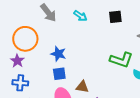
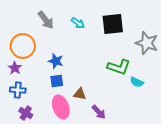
black square: (115, 17) -> (113, 24), size x1.6

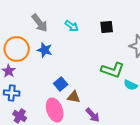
black square: (113, 24) -> (107, 27), size x0.6
blue star: (56, 61) -> (45, 50), moved
blue square: (57, 81) -> (61, 84), moved, turned -32

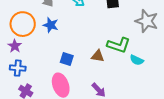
blue square: (61, 84) -> (67, 59), turned -32
brown triangle: (74, 97) -> (98, 56), moved

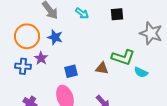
purple star: (15, 46) -> (41, 58), moved
blue square: (67, 59) -> (71, 71), turned -32
blue cross: (18, 68) -> (23, 66), moved

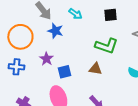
blue star: (55, 37) -> (55, 31), moved
green L-shape: (123, 57) -> (106, 46), moved
purple star: (41, 58) -> (46, 59), moved

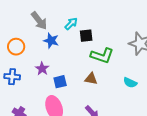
cyan arrow: (75, 14) -> (71, 24), turned -80
black square: (110, 15) -> (86, 36), moved
orange circle: (20, 37) -> (16, 47), size x0.7

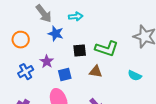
cyan arrow: (71, 24) -> (76, 17), turned 40
black square: (86, 36) -> (80, 51), moved
blue cross: (12, 77) -> (26, 72), moved, turned -35

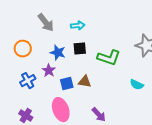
blue star: (56, 34) -> (58, 53), moved
black square: (80, 51) -> (80, 49), moved
brown triangle: (96, 72) -> (85, 82), moved

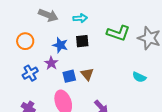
gray arrow: (46, 23) -> (48, 15), turned -30
green L-shape: (109, 58) -> (118, 33), moved
brown triangle: (85, 82) -> (87, 74), turned 40

